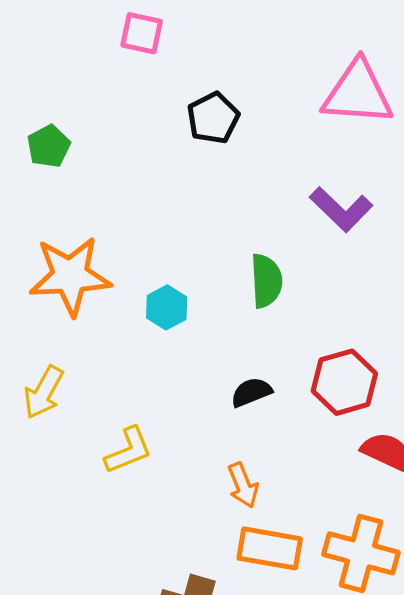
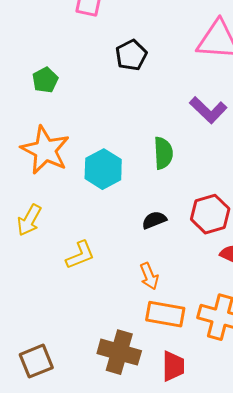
green pentagon: (49, 146) -> (45, 80), moved
orange star: (70, 276) -> (45, 150), turned 30
cyan hexagon: (167, 307) -> (103, 169), size x1.5

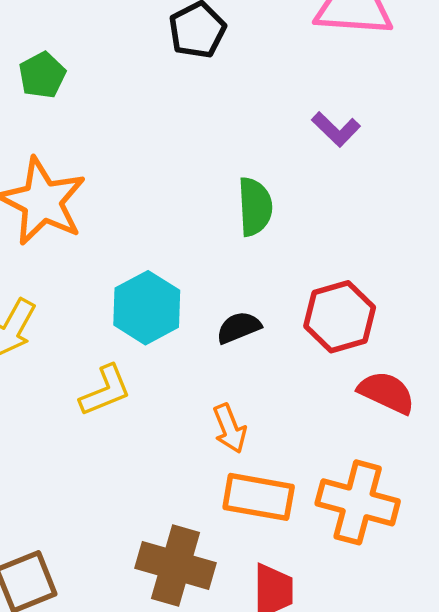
purple L-shape: (208, 110) -> (336, 129), size x0.7
cyan hexagon: (103, 169) -> (147, 308), moved

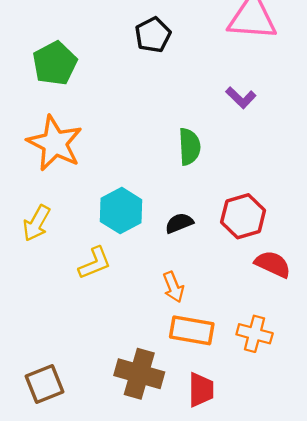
green pentagon: (42, 75) -> (55, 63), size x1.5
orange cross: (358, 502) -> (255, 334), size x0.7

